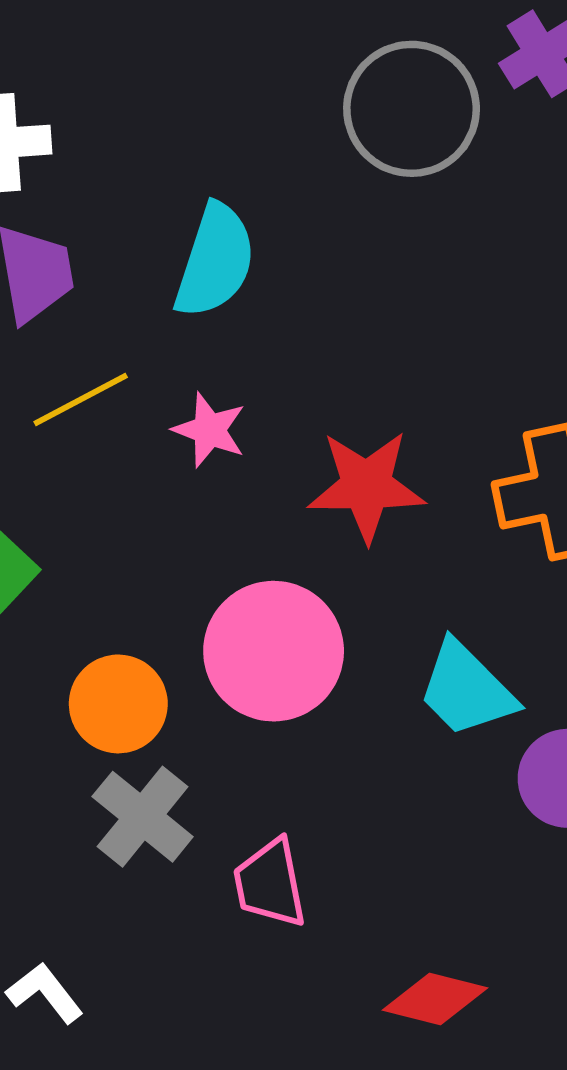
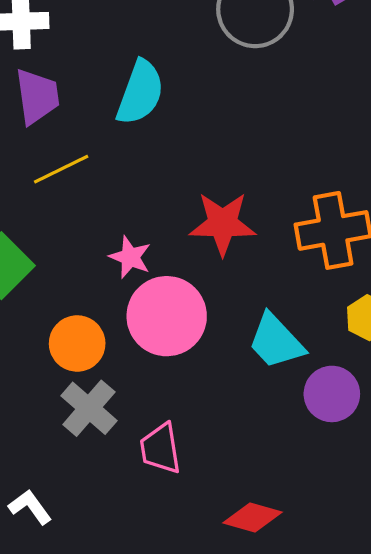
pink star: (209, 430) -> (130, 257), moved

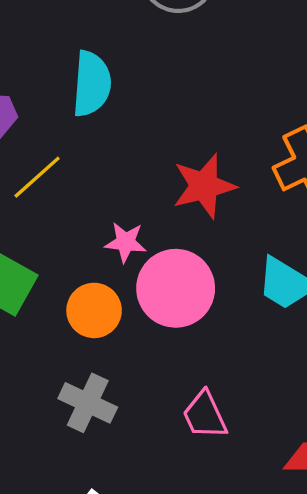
orange circle: (77, 343) -> (94, 310), moved
gray cross: (89, 408) -> (88, 403), moved

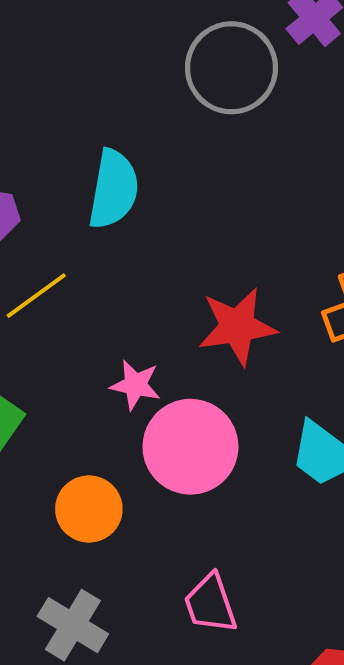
orange circle: (94, 310) -> (89, 509), moved
gray cross: (88, 403) -> (73, 625), moved

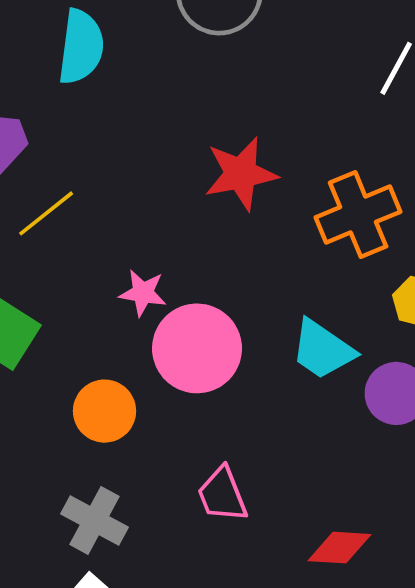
cyan semicircle: (114, 189) -> (81, 47), moved
red star: (237, 326) -> (241, 174), moved

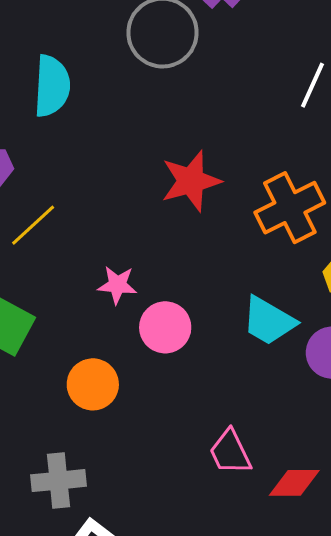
pink circle: (197, 348) -> (165, 327), size x0.7
pink trapezoid: (222, 495) -> (230, 452), moved
gray cross: (95, 520) -> (58, 481), moved, turned -30

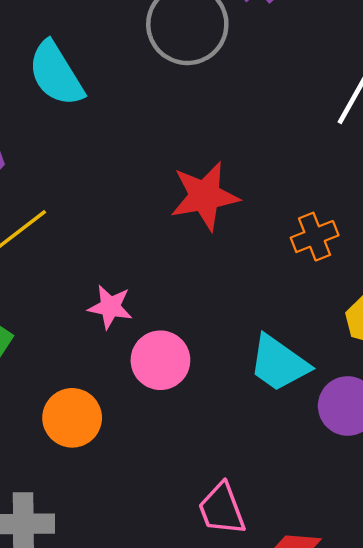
cyan semicircle: (52, 86) -> (56, 74), turned 140
orange cross: (290, 208) -> (315, 237), size x0.6

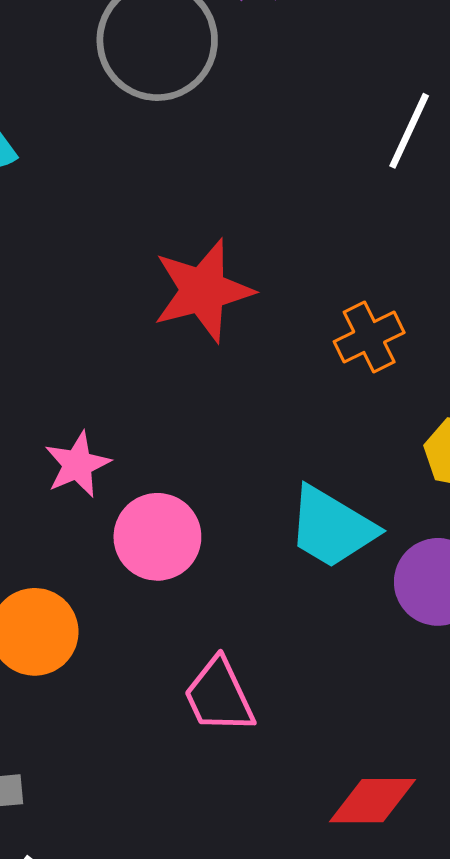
pink star: (110, 307) -> (77, 464), turned -30
pink trapezoid: (222, 509) -> (219, 696), moved

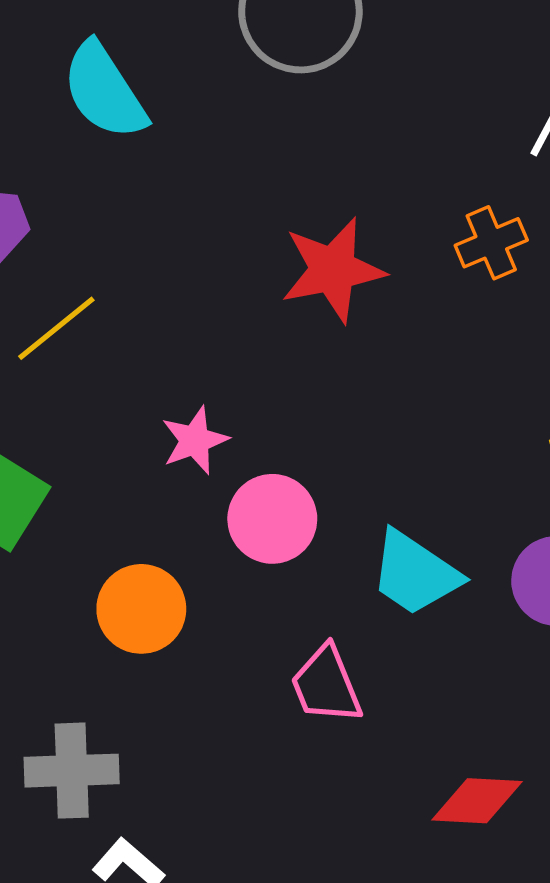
orange cross: (369, 337) -> (491, 243), moved
cyan trapezoid: (332, 527) -> (415, 573), moved

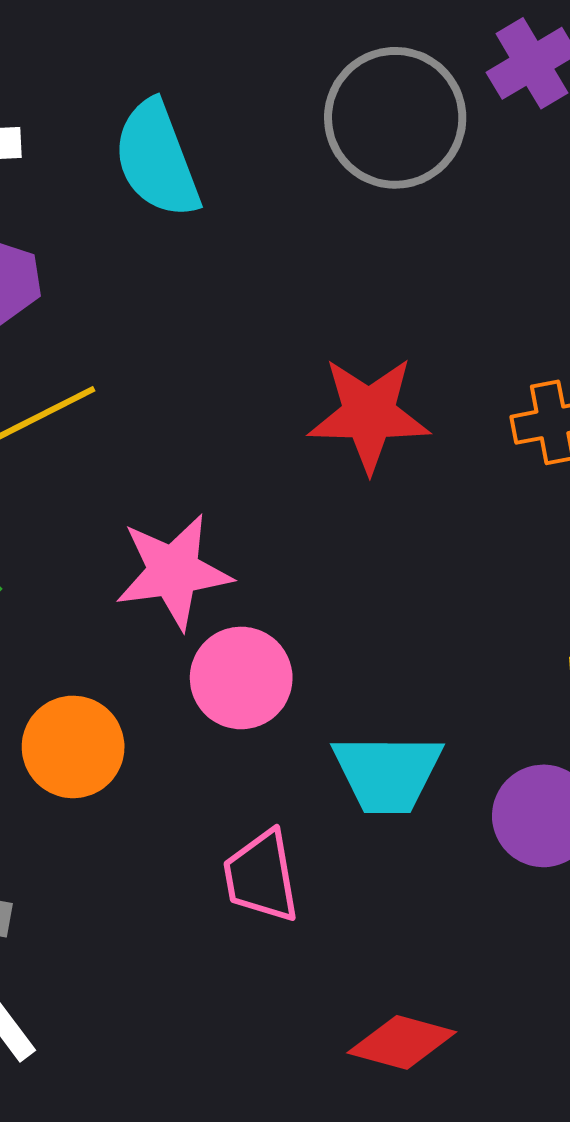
pink star: (195, 440) -> (173, 571), size x1.5
cyan trapezoid: (415, 573) -> (387, 773), turned -46

